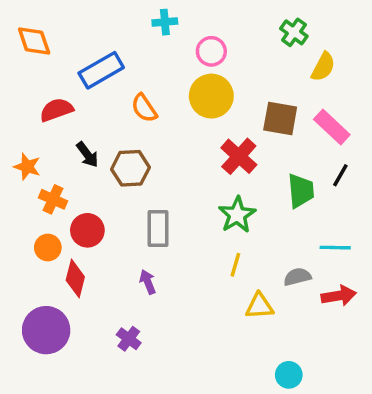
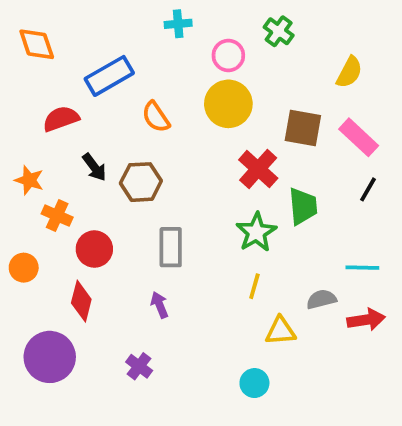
green cross: (294, 32) -> (279, 31), moved
green trapezoid: (301, 191) -> (303, 206), moved
orange circle: (48, 248) -> (24, 268), moved
cyan circle: (289, 375) -> (254, 383), moved

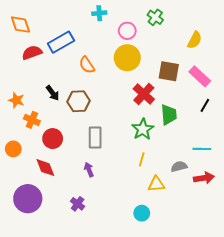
red semicircle: (61, 119) -> (32, 53), moved
red diamond: (81, 301) -> (45, 168), turned -35

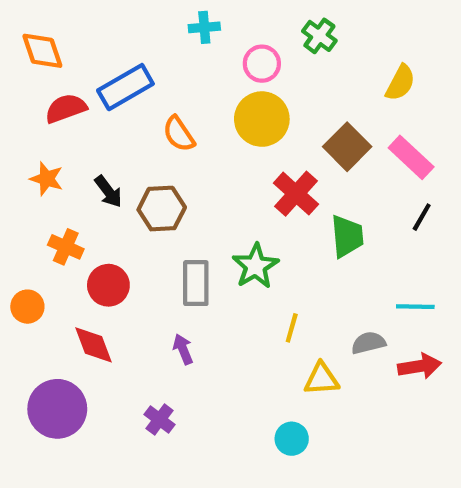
brown square: (169, 71) -> (347, 147), turned 35
orange star: (16, 100) -> (47, 179), moved
green star: (143, 129) -> (255, 266), moved

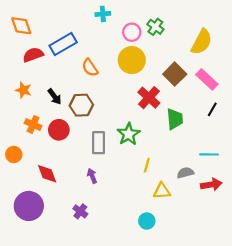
green cross: (319, 36) -> (155, 27), moved
yellow semicircle: (400, 83) -> (202, 42), size x1.4
red circle: (108, 285) -> (59, 130), moved

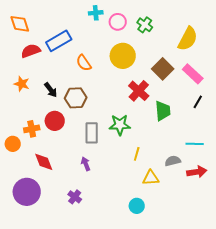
pink circle: (132, 32) -> (118, 22), moved
orange cross: (33, 124) -> (32, 129), moved, turned -35
green star: (129, 134) -> (120, 125), turned 30

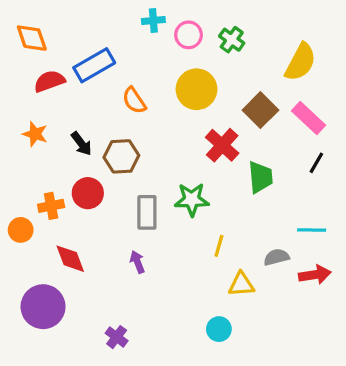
purple cross: (75, 197) -> (117, 337), moved

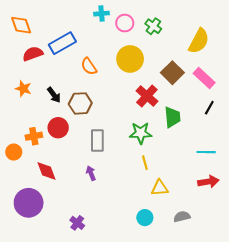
green star: (192, 200) -> (141, 133), moved
yellow line: (219, 246) -> (145, 163), turned -32
gray semicircle: (276, 257) -> (182, 217), moved

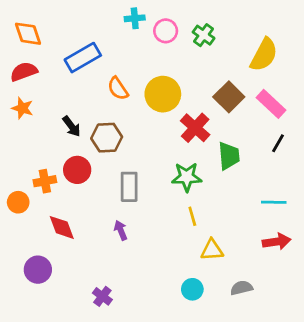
red semicircle: (33, 54) -> (24, 72), moved
yellow circle: (130, 59) -> (163, 94), moved
orange star: (23, 89) -> (22, 108), moved
purple circle: (29, 203) -> (38, 270), size x0.7

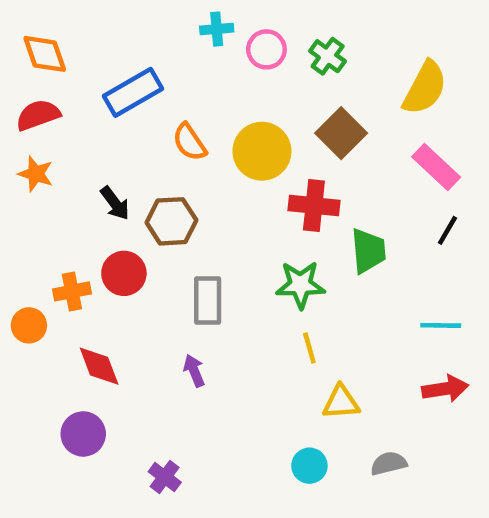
brown square: (229, 97) -> (341, 133), moved
red cross: (195, 128) -> (314, 205), turned -36
purple circle: (38, 270) -> (83, 434), moved

